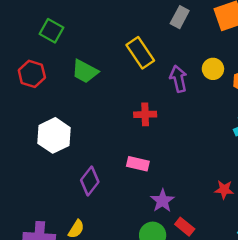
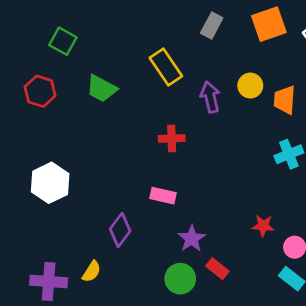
white hexagon: (54, 135) -> (50, 183), moved
purple diamond: (90, 181) -> (120, 230), moved

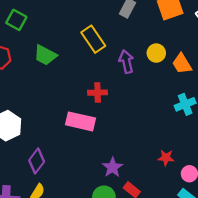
orange trapezoid: (285, 100) -> (182, 64), turned -35
pink rectangle: (163, 196) -> (80, 121), moved, size x1.5
purple diamond: (120, 230) -> (37, 161), moved

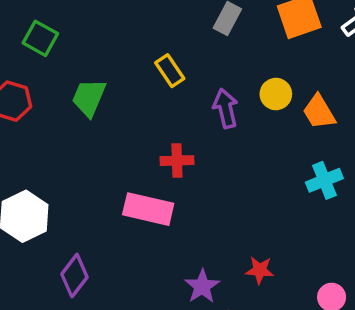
yellow rectangle: (93, 39) -> (170, 71), size x0.7
green trapezoid: (45, 55) -> (89, 98), turned 85
red star: (166, 158) -> (260, 270), moved

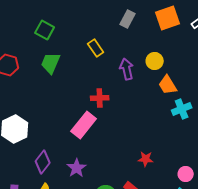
green square: (40, 38) -> (45, 30), moved
orange trapezoid: (319, 112) -> (168, 85), moved
pink rectangle: (148, 209) -> (84, 125), turned -64
purple star: (202, 286) -> (77, 168), moved

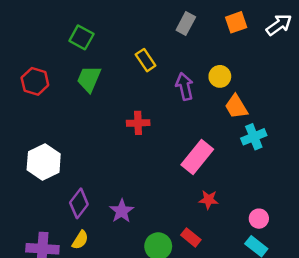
orange square: (168, 18) -> (236, 22), size x0.7
red cross: (100, 98) -> (138, 123), moved
pink rectangle: (84, 125) -> (197, 157), moved

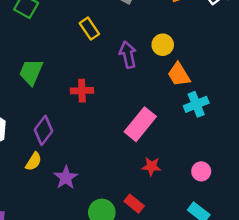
green trapezoid: (89, 79) -> (31, 72), moved
purple diamond: (79, 203) -> (43, 130), moved
pink circle: (259, 219) -> (201, 171), moved
yellow semicircle: (80, 240) -> (34, 161), moved

